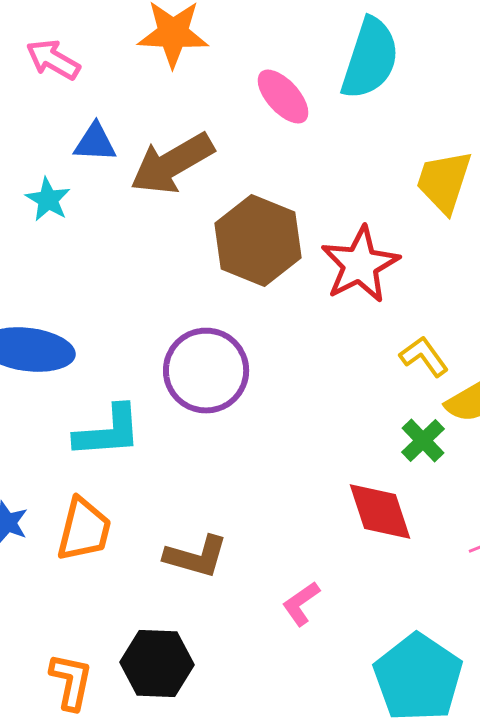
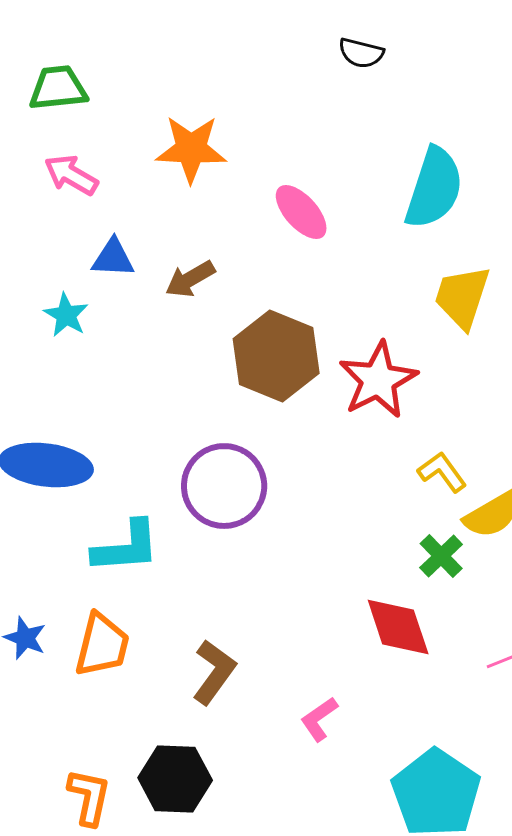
cyan semicircle: (370, 59) -> (434, 188), moved
brown arrow: (172, 164) -> (190, 279), size x0.6
brown L-shape: (196, 557) -> (214, 672), turned -70

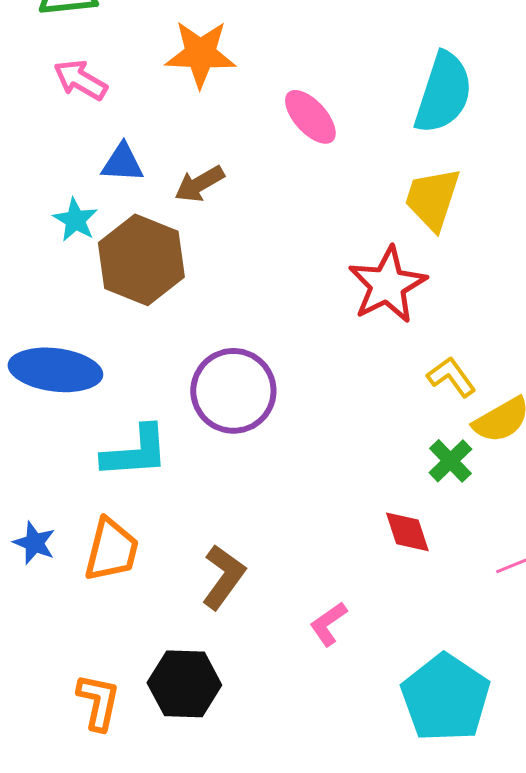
yellow trapezoid: (462, 297) -> (432, 199), moved
brown hexagon: (276, 356) -> (141, 260), moved
red diamond: (398, 627) -> (407, 532), size x0.7

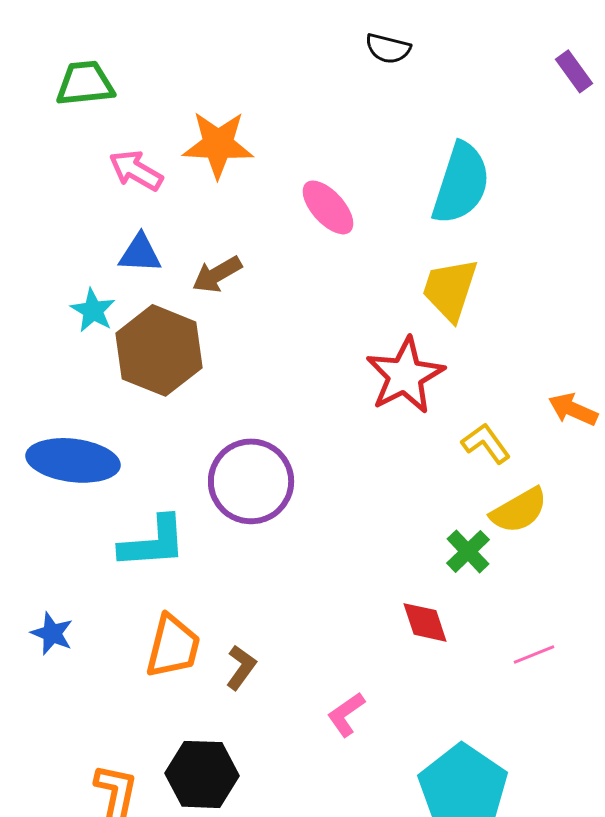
pink arrow: (80, 80) -> (136, 170), moved
yellow L-shape: (451, 377) -> (486, 443), moved
orange trapezoid: (111, 550) -> (173, 646), moved
brown L-shape: (223, 577) -> (241, 667), size x0.7

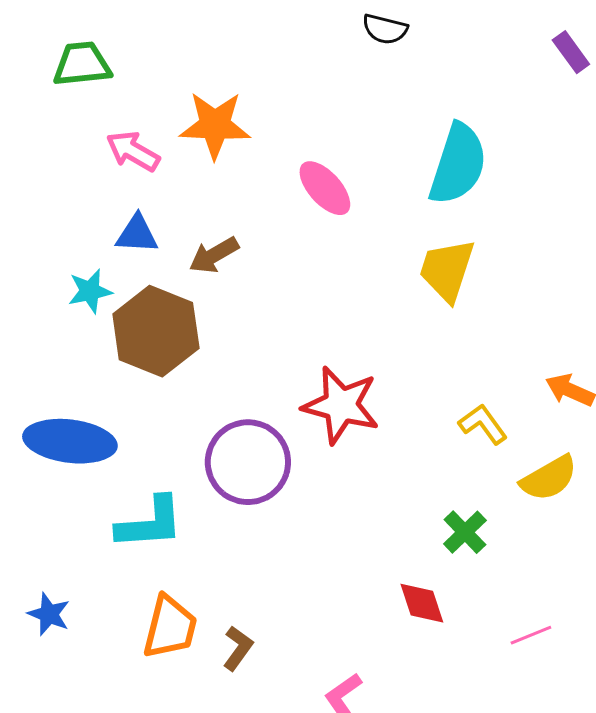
cyan star: (93, 310) -> (90, 291), turned 30
red star: (405, 375) -> (341, 405), moved, turned -30
yellow semicircle: (519, 510) -> (549, 478), moved

